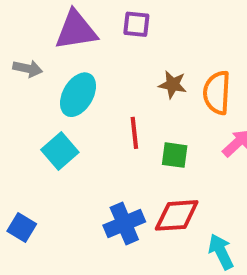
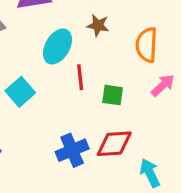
brown star: (173, 85) -> (98, 25), moved
cyan ellipse: (78, 95) -> (57, 46), moved

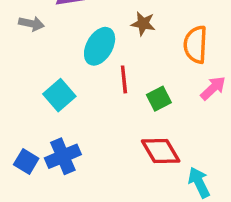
green square: (113, 95) -> (159, 99), turned -35
red diamond: (114, 144) -> (161, 151), turned 63
blue cross: (72, 150) -> (63, 156), moved

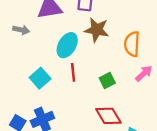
brown star: (143, 24) -> (97, 30), size x1.5
red line: (124, 79) -> (73, 72), moved

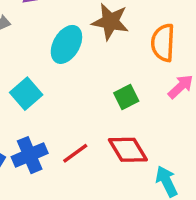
red line: (73, 72) -> (75, 153), moved, turned 60

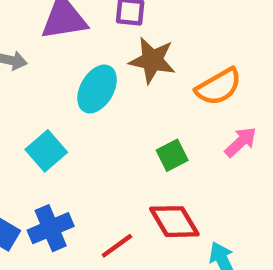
orange semicircle: (163, 43) -> (219, 87), turned -123
red line: (75, 153) -> (117, 246), moved

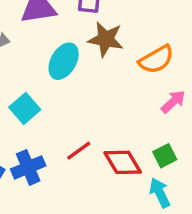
green square: (172, 155) -> (165, 156), moved
red line: (117, 246) -> (79, 151), moved

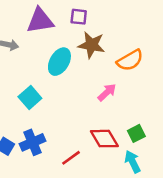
pink arrow: (173, 102) -> (107, 92), moved
red line: (79, 151) -> (71, 158), moved

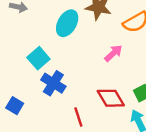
blue cross: (32, 142) -> (53, 83), moved, turned -35
red line: (71, 158) -> (78, 117), turned -72

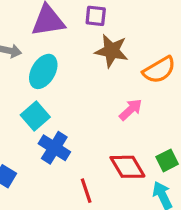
cyan ellipse: (67, 23) -> (43, 71), moved

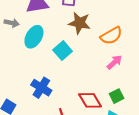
pink arrow: (131, 110) -> (114, 62), moved
cyan square: (35, 116) -> (63, 51), moved

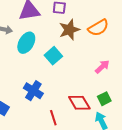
brown star: (79, 23) -> (69, 30), turned -30
orange semicircle: (111, 36) -> (98, 28), moved

